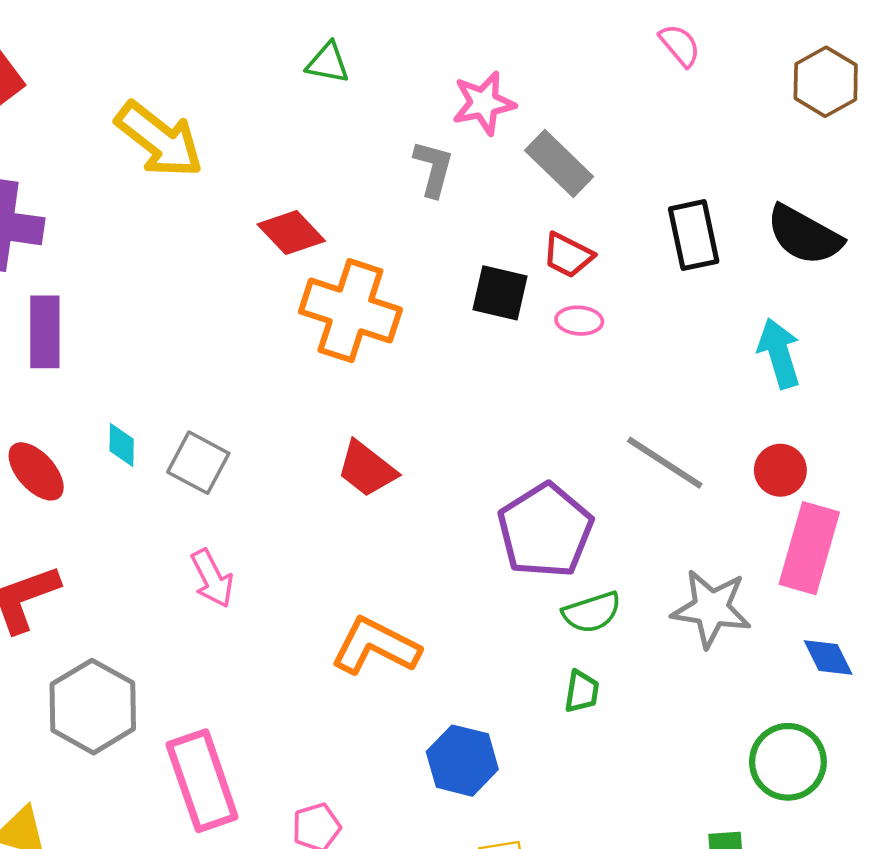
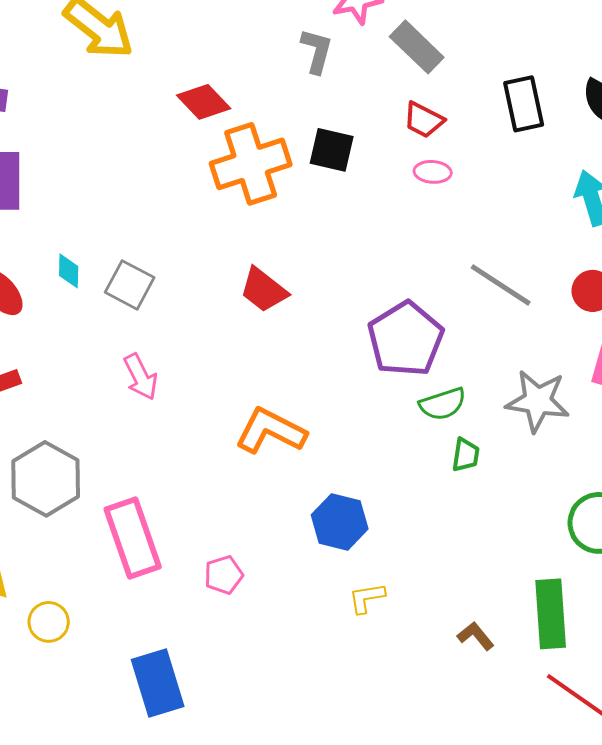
black square: (500, 293) -> (332, 150), moved
orange cross: (350, 311) -> (251, 164), turned -36
green trapezoid: (582, 691) -> (466, 455), moved

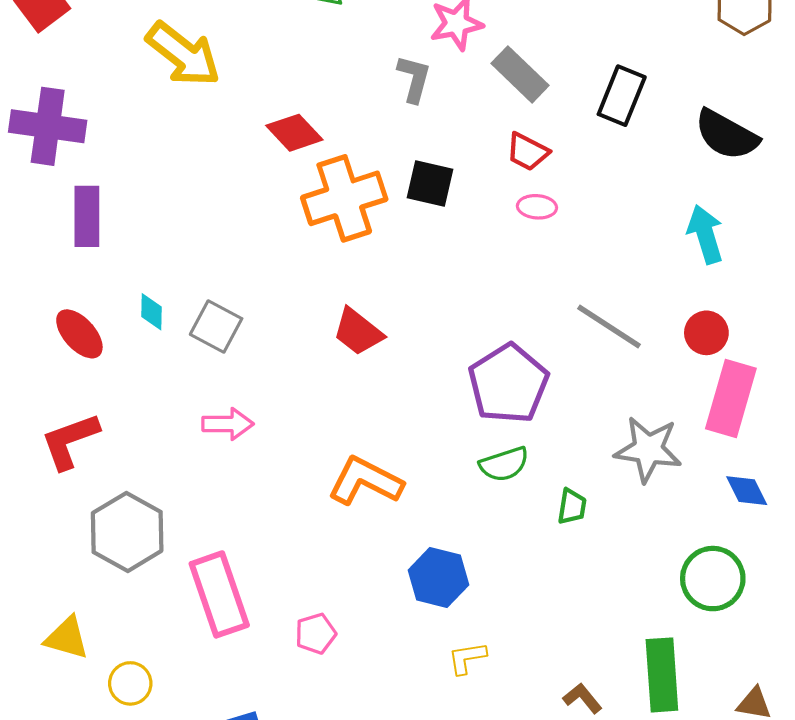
black rectangle: (524, 104) -> (622, 96), moved, turned 34
pink arrow: (141, 377) -> (228, 424), turned -63
green semicircle: (443, 404) -> (504, 464), moved

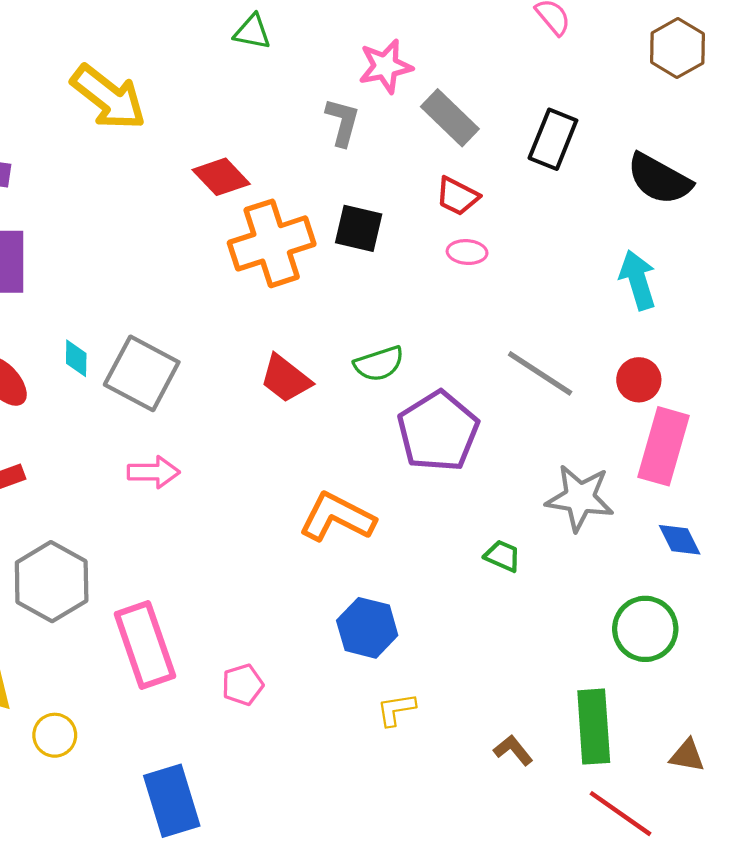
gray square: (216, 326) -> (142, 373), size x1.4
green semicircle: (504, 464) -> (379, 364), moved
orange L-shape: (365, 481) -> (337, 517), moved
green trapezoid: (572, 507) -> (502, 556), turned -75

